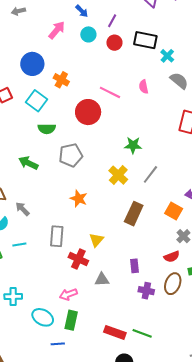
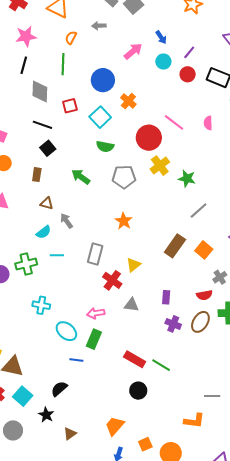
yellow cross: (118, 175) -> (160, 166), moved
orange square: (174, 211) -> (204, 250), moved

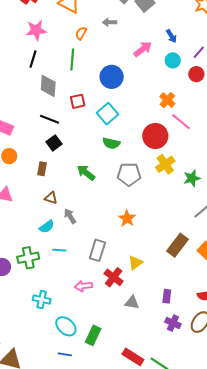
orange cross: (128, 101) -> (167, 100), moved
green star: (187, 179) -> (192, 178), turned -30
pink arrow: (96, 313) -> (83, 286), moved
blue line: (76, 360) -> (65, 354), moved

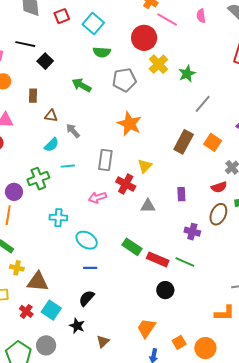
black line: (50, 119) -> (25, 44), moved
brown rectangle: (42, 169) -> (33, 96), moved
orange star: (127, 218) -> (130, 124), size x1.4
purple cross: (173, 323) -> (192, 232), moved
green rectangle: (93, 335) -> (132, 247), moved, turned -72

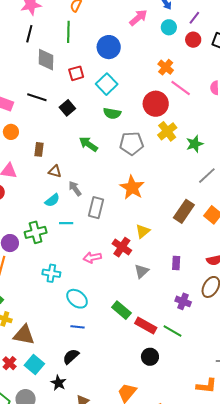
black square: (45, 61) -> (67, 108), moved
gray rectangle: (105, 160) -> (96, 208), moved
gray triangle: (148, 206) -> (142, 271), turned -49

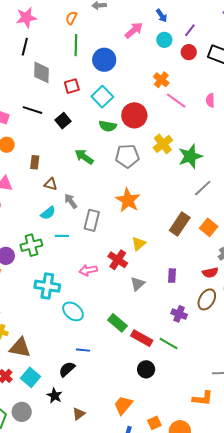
green line: (68, 32) -> (76, 45), moved
red circle: (156, 104) -> (134, 115), moved
green star: (195, 144) -> (190, 156), size x1.4
cyan cross: (51, 273) -> (47, 286), size x1.4
blue line: (78, 327) -> (83, 350), moved

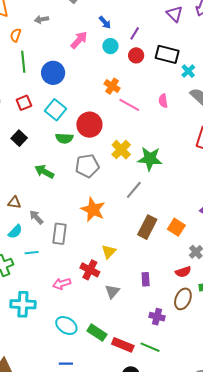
green star: (190, 156) -> (150, 159), turned 30
gray line: (203, 188) -> (134, 190), moved
cyan ellipse: (73, 311) -> (66, 325), moved

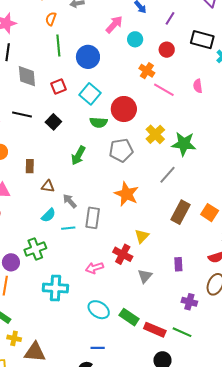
cyan circle: (110, 46) -> (135, 39), moved
red circle: (136, 55) -> (167, 50), moved
green arrow: (44, 172) -> (78, 156), turned -90
cyan line: (32, 253) -> (68, 228), moved

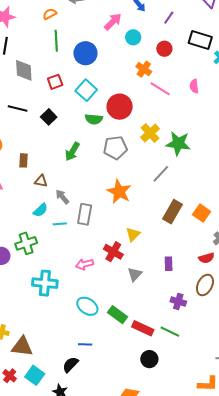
orange semicircle: (51, 19) -> (50, 14), turned 40

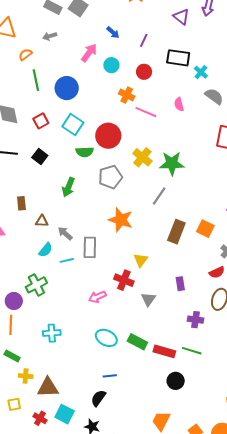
cyan cross: (45, 283) -> (52, 333), moved, size x0.7

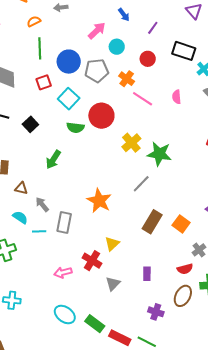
red square: (41, 121) -> (44, 82), moved
gray pentagon: (110, 177) -> (97, 71), moved
cyan semicircle: (46, 250) -> (20, 217), turned -105

